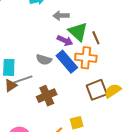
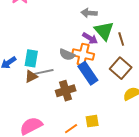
orange cross: (86, 58) -> (83, 55), moved
blue rectangle: (67, 62) -> (88, 73), moved
brown square: (97, 90) -> (121, 68), moved, turned -35

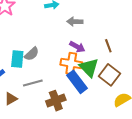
green triangle: (104, 31) -> (89, 68), moved
gray semicircle: (67, 55) -> (32, 54), moved, turned -63
cyan rectangle: (31, 58) -> (17, 59), moved
brown triangle: (31, 76) -> (11, 99), moved

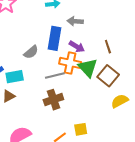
cyan rectangle: (17, 59) -> (15, 77), moved, turned 72
blue rectangle: (77, 82) -> (54, 38), moved, turned 45
gray line: (33, 83) -> (55, 76), moved

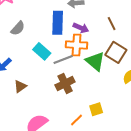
gray semicircle: (31, 52) -> (18, 28), moved
green triangle: (88, 68) -> (95, 61), moved
cyan rectangle: (15, 77) -> (42, 51), moved, turned 60

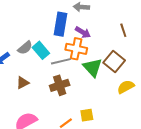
brown line: (112, 24) -> (123, 30), moved
gray semicircle: (18, 28) -> (25, 48), moved
brown triangle: (20, 86) -> (23, 83), moved

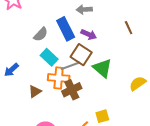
blue rectangle: (61, 24) -> (66, 29), turned -30
gray semicircle: (25, 48) -> (41, 34), moved
orange cross: (76, 49) -> (59, 78), moved
brown square: (114, 62) -> (81, 55), moved

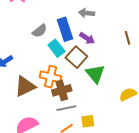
cyan rectangle: (49, 57) -> (56, 48), moved
gray line: (70, 66) -> (66, 108), moved
brown triangle: (35, 91) -> (25, 86), size x1.6

